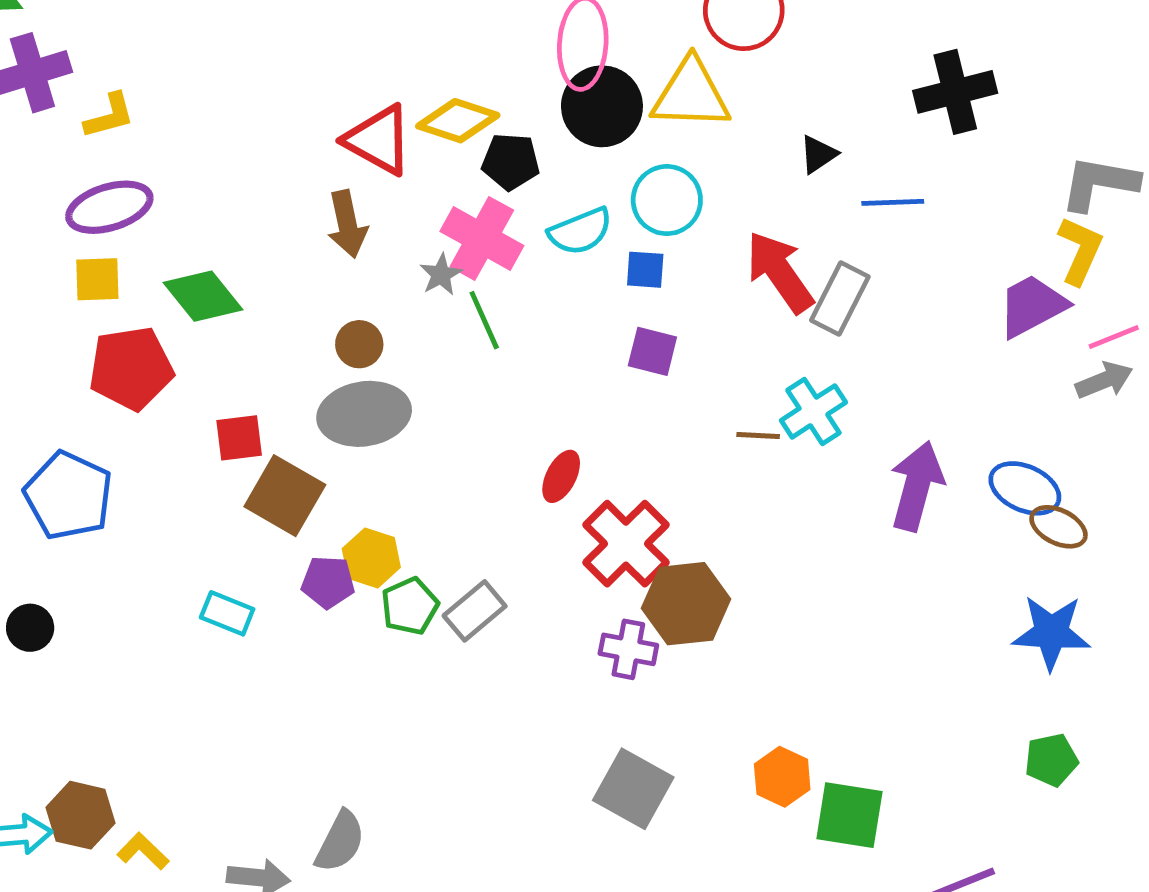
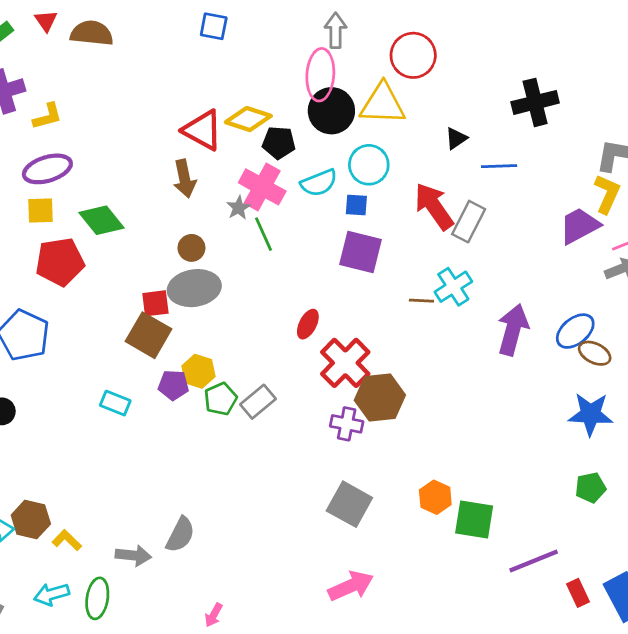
purple square: (652, 351) -> (361, 252), size x1.5
red square: (239, 438) -> (155, 303), moved
blue ellipse: (1025, 488) -> (575, 331), turned -63

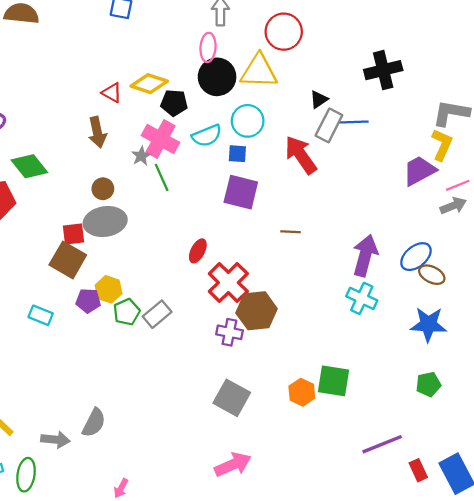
pink ellipse: (320, 75) -> (208, 47), size x0.7
red triangle: (203, 130) -> (112, 93), size x0.6
gray rectangle: (469, 222) -> (329, 125), moved
cyan cross: (453, 287) -> (362, 298), moved, turned -32
green square: (474, 519) -> (333, 381), moved

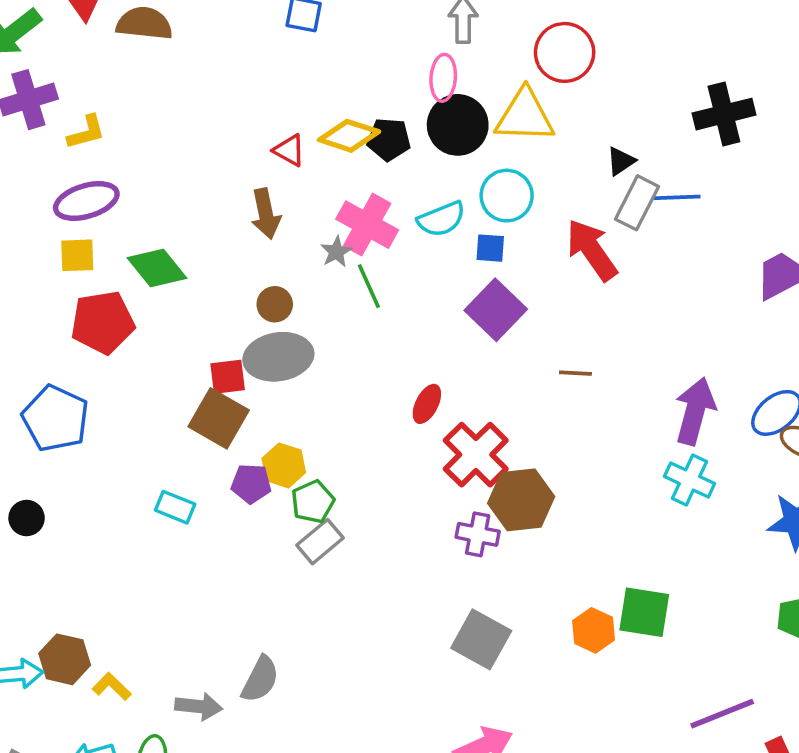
black pentagon: (174, 103) -> (389, 139), moved
purple square: (241, 192) -> (496, 310), turned 30
gray rectangle: (157, 314) -> (320, 542), moved

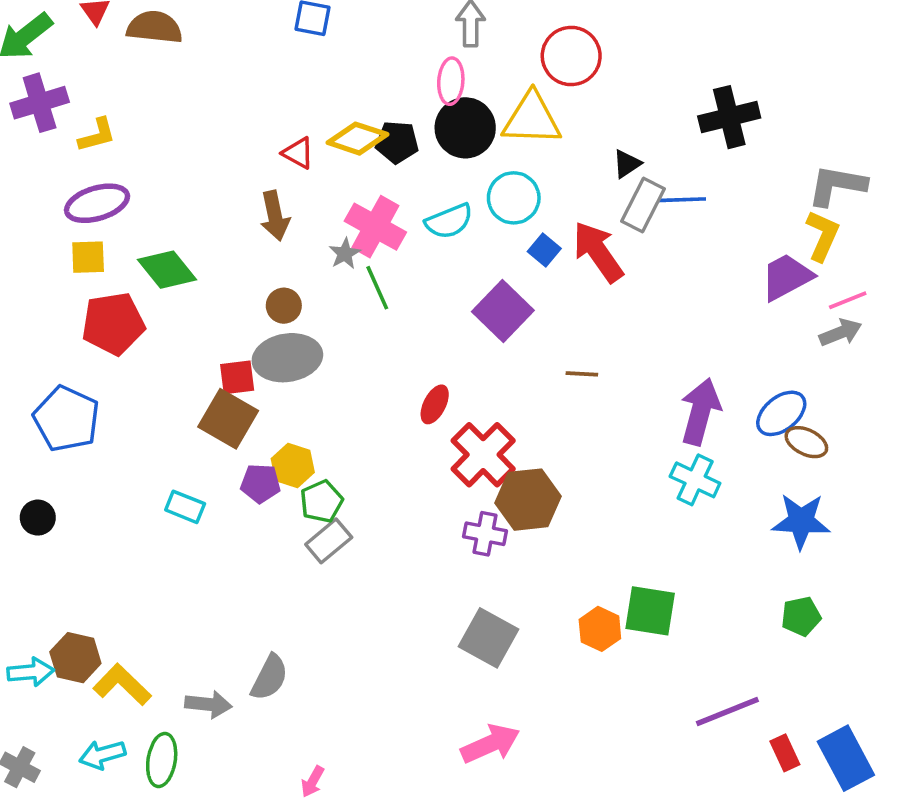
blue square: (490, 248) -> (544, 250), moved, turned 36
yellow L-shape: (112, 686) -> (122, 685), size x1.5

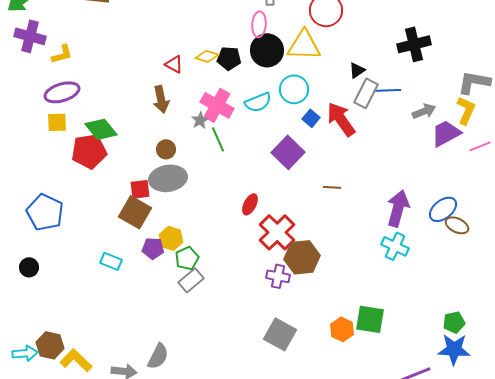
purple cross: (40, 103) -> (30, 36), turned 32
yellow diamond: (357, 139) -> (207, 56), size x0.7
red pentagon: (113, 324) -> (89, 151), moved
gray arrow: (841, 333) -> (424, 111), moved
blue star: (801, 521) -> (454, 349), moved

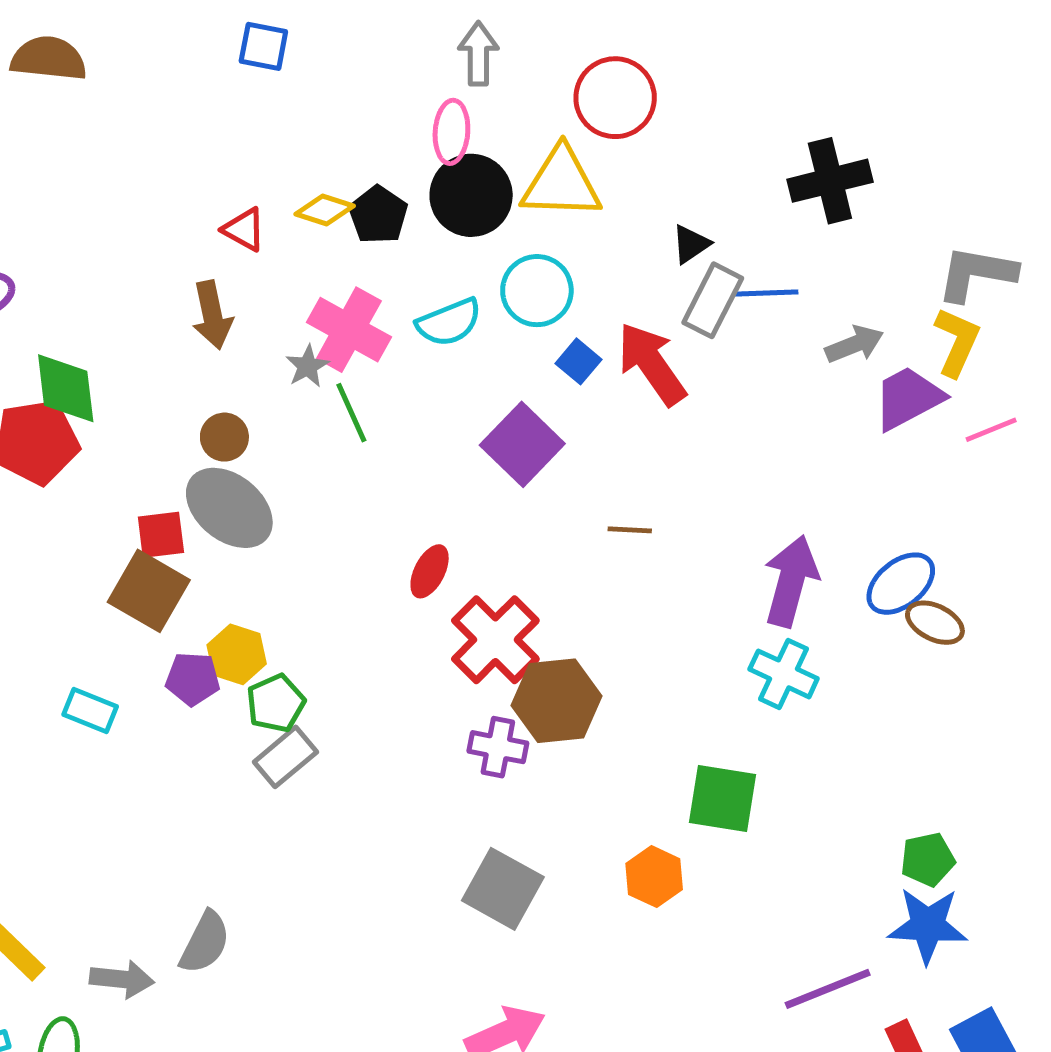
black pentagon: (229, 58) -> (378, 215), turned 30
green diamond: (101, 129) -> (66, 388), turned 32
gray ellipse: (168, 178) -> (229, 508), turned 48
green square: (370, 319) -> (723, 798), moved

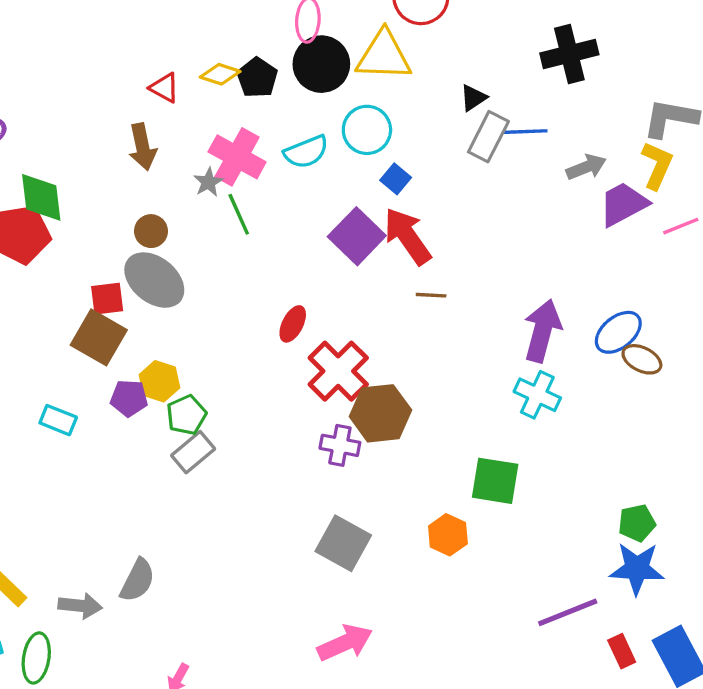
red arrow: (652, 364) -> (407, 236), moved

